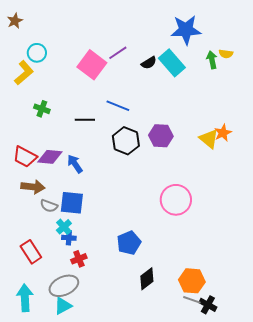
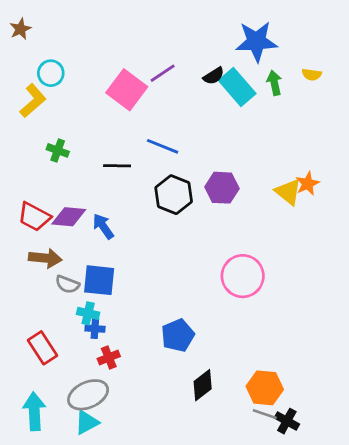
green arrow: (212, 60) -> (274, 83), moved
black semicircle: (149, 63) -> (214, 76), moved
cyan cross: (64, 227) -> (88, 313), turned -35

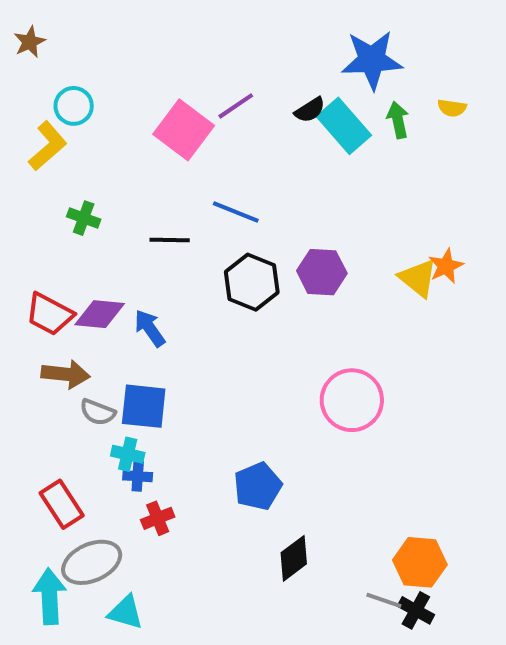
orange hexagon: (265, 388) -> (420, 562), moved
gray ellipse: (88, 395) -> (92, 562), moved
cyan triangle: (87, 422) -> (126, 612), turned 44

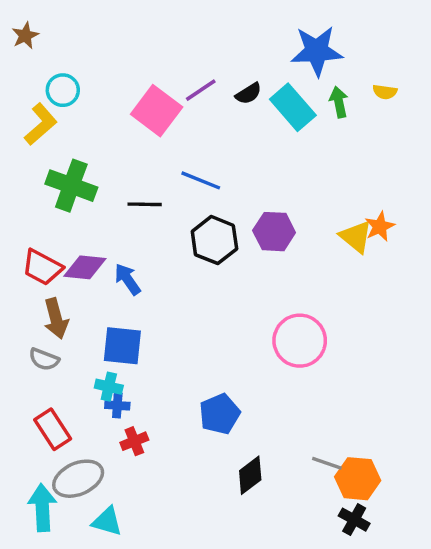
black semicircle: (310, 110) -> (249, 94), moved
green cross: (84, 218) -> (71, 186), size x1.8
brown arrow: (66, 374) -> (56, 318), turned 69
gray semicircle: (98, 412) -> (44, 359), moved
gray line: (384, 600) -> (327, 463), moved

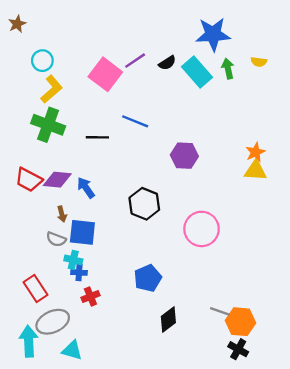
yellow L-shape: (41, 124) -> (52, 89), moved
yellow triangle: (356, 237) -> (255, 171), moved, turned -35
black hexagon: (214, 240) -> (144, 204), moved
brown arrow: (56, 318) -> (62, 214), moved, size x0.6
gray semicircle: (44, 359) -> (56, 239), moved

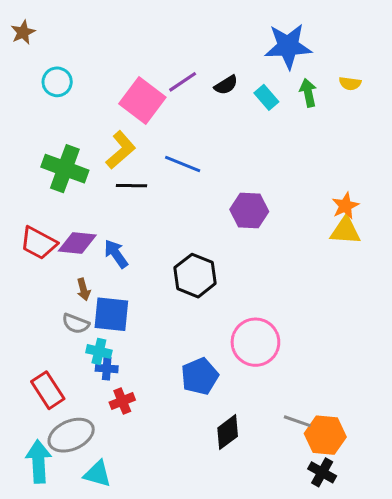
cyan rectangle: (197, 72) -> (266, 97), size x0.6
yellow L-shape: (52, 89) -> (121, 150), moved
pink circle: (202, 229) -> (255, 342), moved

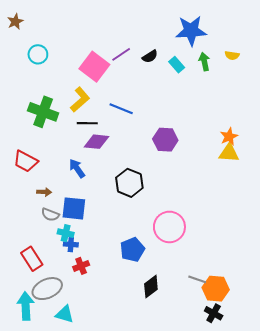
purple diamond: (77, 243) -> (96, 142), moved
brown arrow: (83, 289) -> (44, 192), moved, turned -72

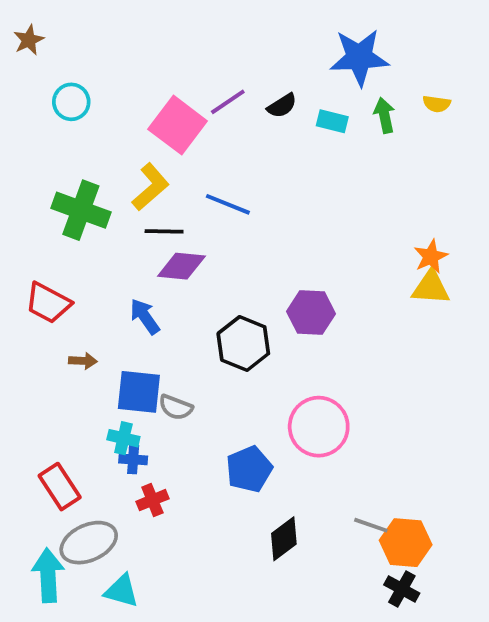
cyan rectangle: (177, 65) -> (332, 121), turned -35
purple hexagon: (165, 140) -> (311, 313), moved
gray semicircle: (50, 215) -> (176, 407), moved

